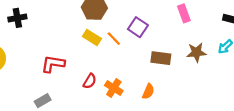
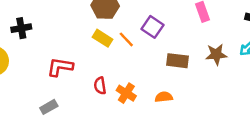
black cross: (17, 18) -> (21, 28), moved
red semicircle: (90, 81) -> (100, 86), turned 140
orange semicircle: (148, 91) -> (164, 97), turned -119

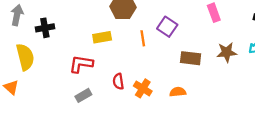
yellow rectangle: (103, 38) -> (102, 37), moved, turned -42
orange line: (126, 39) -> (143, 38), turned 35
gray rectangle: (49, 107) -> (83, 95), moved

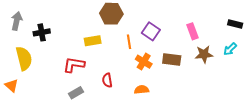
pink rectangle: (214, 13) -> (193, 31), moved
orange cross: (143, 88) -> (144, 62), moved
orange semicircle: (178, 92) -> (142, 90), moved

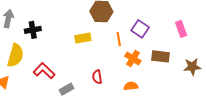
brown star: (204, 54) -> (192, 67), moved
yellow semicircle: (24, 58) -> (15, 55), turned 30
red L-shape: (74, 65) -> (44, 71), moved, turned 35

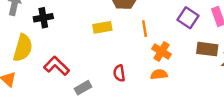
purple square: (140, 29) -> (188, 18), moved
brown rectangle: (161, 56) -> (207, 49), moved
orange semicircle: (131, 86) -> (159, 74), moved

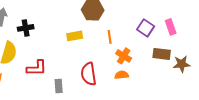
red L-shape: (57, 66) -> (37, 68), turned 135
red semicircle: (119, 73) -> (89, 74), size x1.6
gray rectangle: (83, 88) -> (59, 86), turned -64

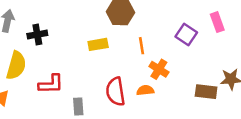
pink rectangle: (171, 27) -> (217, 22), moved
brown rectangle: (162, 54) -> (206, 92), moved
orange semicircle: (122, 75) -> (145, 90), moved

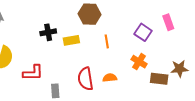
black cross: (37, 34) -> (48, 32), moved
orange cross: (159, 69) -> (139, 62), moved

